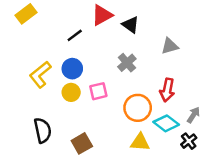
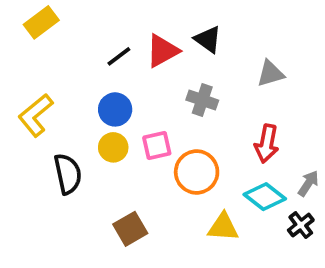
red triangle: (102, 15) -> (162, 51), moved
gray cross: (127, 63) -> (202, 100), turned -30
yellow L-shape: (40, 75) -> (36, 115), moved
orange circle: (138, 108) -> (197, 172), moved
black semicircle: (43, 130) -> (68, 174), moved

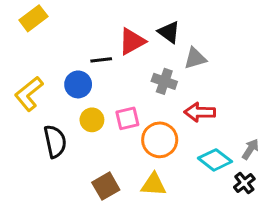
black line: (119, 56) -> (101, 60), moved, turned 30
gray triangle: (270, 73) -> (195, 58), moved
blue circle: (115, 109) -> (78, 84), moved
red arrow: (267, 144) -> (200, 112), moved, turned 80
yellow triangle: (223, 227) -> (154, 185), moved

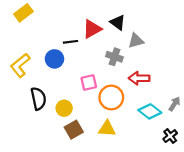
yellow circle: (92, 120) -> (64, 108), moved
black cross: (244, 183) -> (170, 136), moved

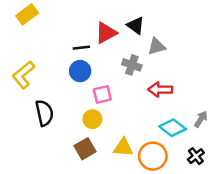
blue circle: (54, 59) -> (80, 71), moved
orange circle: (111, 97) -> (153, 156), moved
yellow circle: (64, 108) -> (92, 119), moved

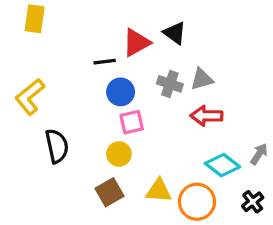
yellow rectangle: (27, 14) -> (35, 19), turned -45
gray triangle: (156, 46) -> (202, 79), moved
blue circle: (80, 71) -> (121, 92), moved

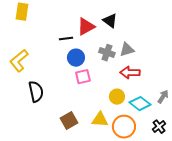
yellow circle: (119, 154) -> (117, 97), moved

